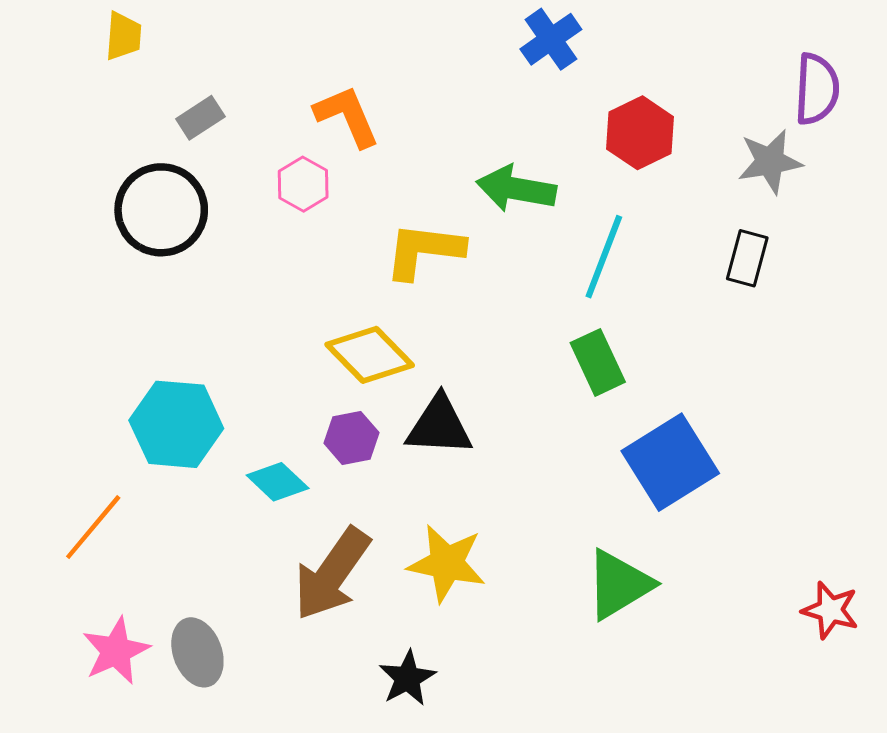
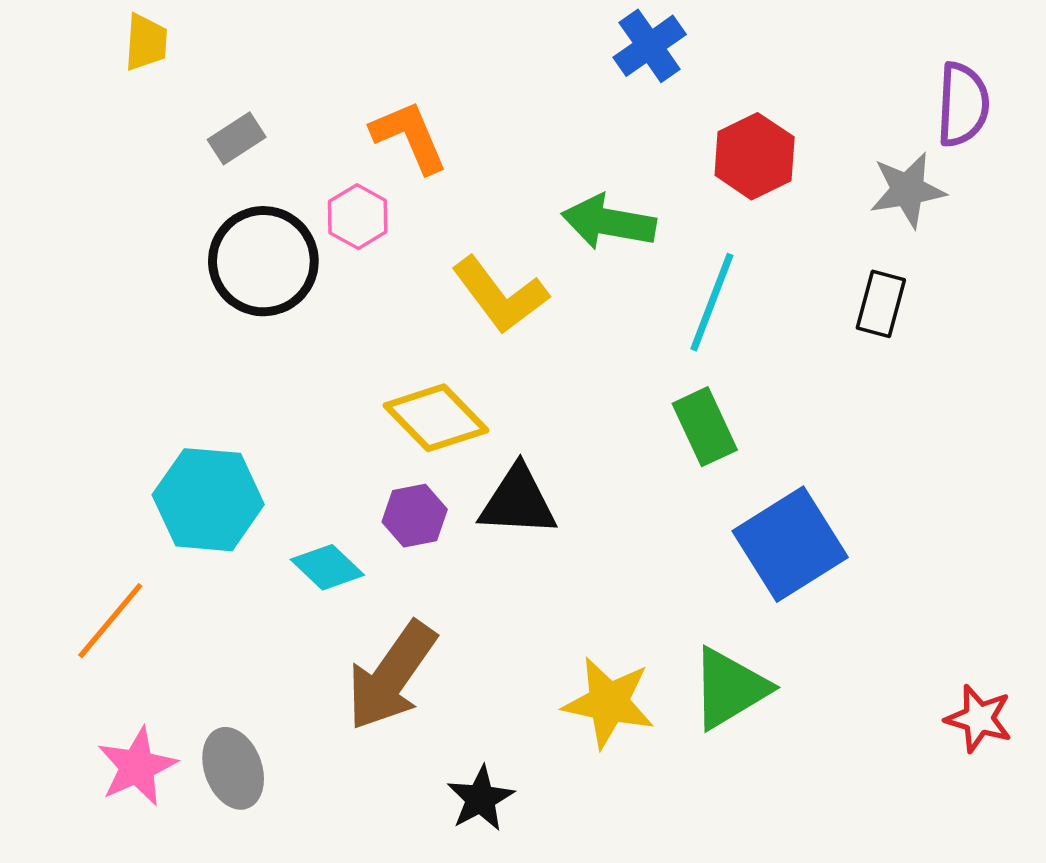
black circle: (161, 210) -> (263, 261), moved
yellow L-shape: (424, 251) -> (500, 295), turned -134
yellow star: (447, 563) -> (609, 703), moved

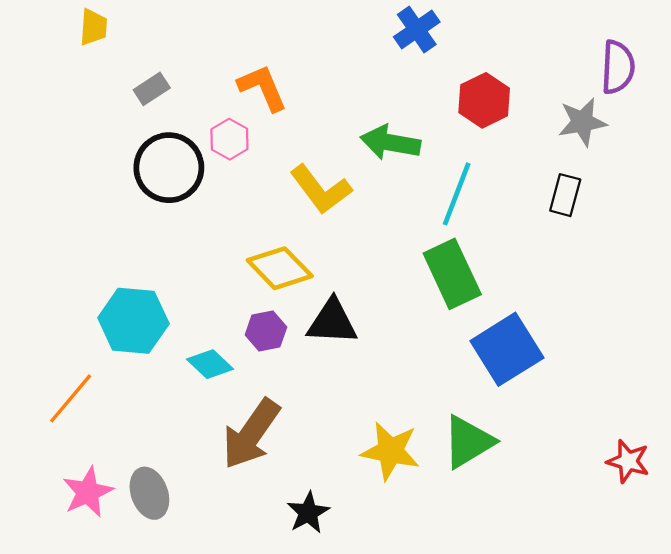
green rectangle: (705, 427) -> (452, 274), size x1.4

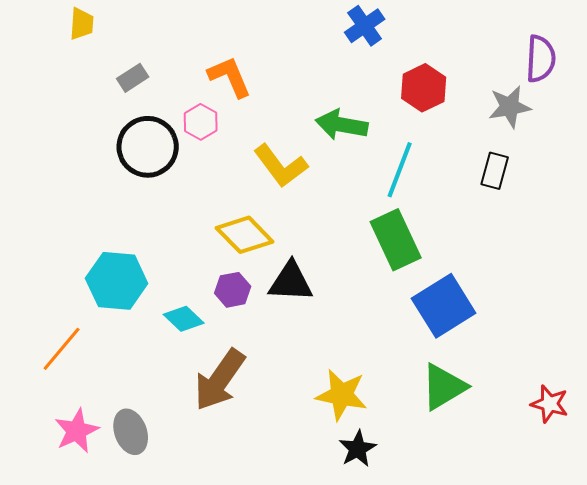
green triangle: (468, 442) -> (444, 387), moved
black star: (308, 513) -> (358, 449), moved

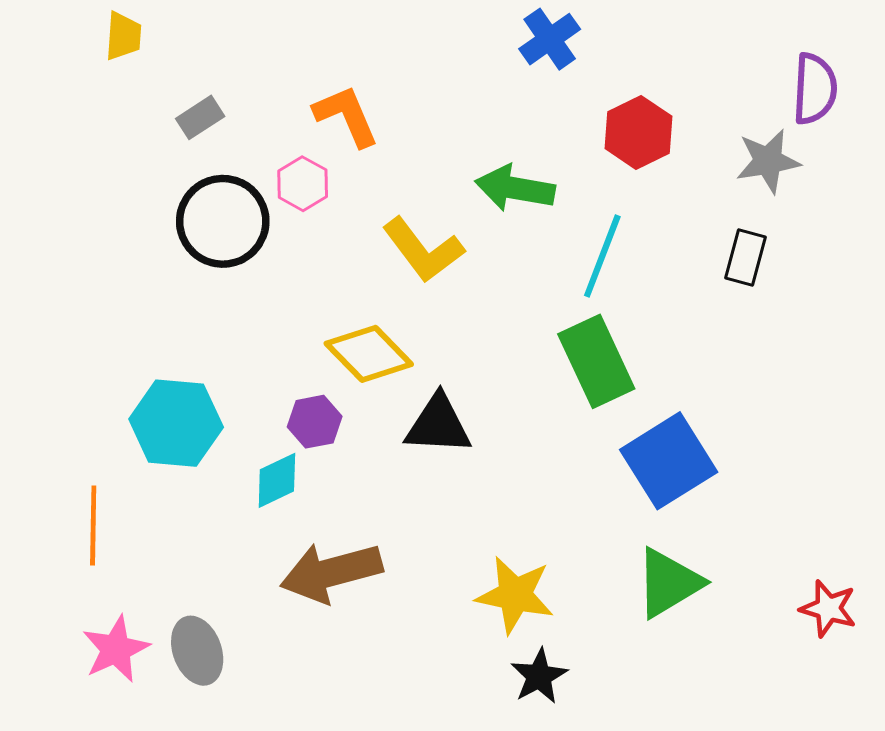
purple hexagon: (233, 290) -> (315, 422), moved
cyan diamond: (184, 319) -> (277, 480), turned -69
orange line: (62, 349) -> (93, 526), turned -39
brown arrow: (220, 380) -> (331, 572), turned 40

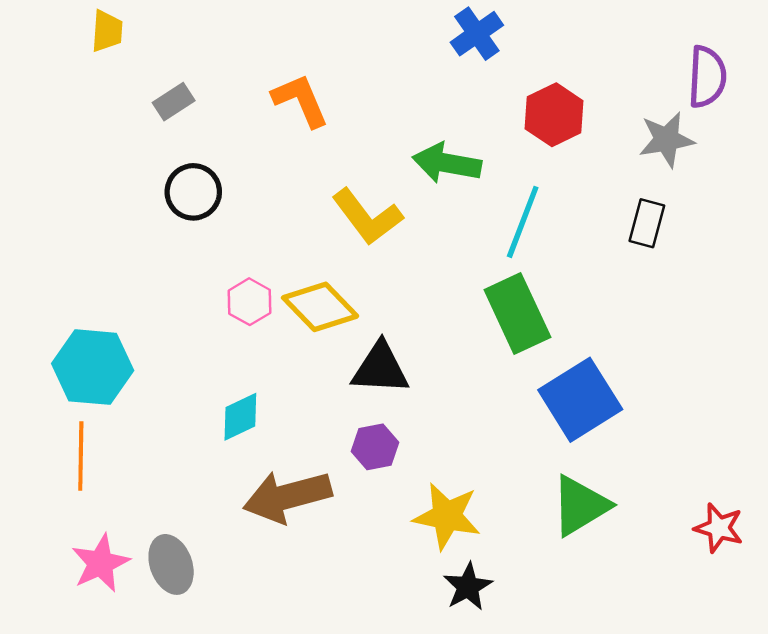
pink hexagon: (303, 184) -> (249, 302), moved
black circle: (223, 221) -> (193, 192), size x0.7
purple hexagon: (315, 422) -> (375, 447), moved
cyan hexagon: (176, 423) -> (93, 367), moved

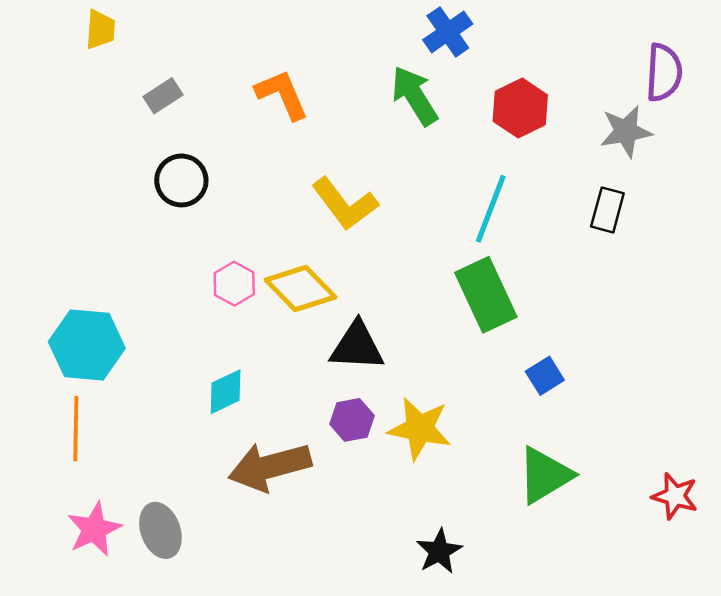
green arrow: (447, 163) -> (415, 96), moved, turned 48
blue square: (580, 400) -> (545, 376), size x0.5
yellow star: (447, 516) -> (420, 429), moved

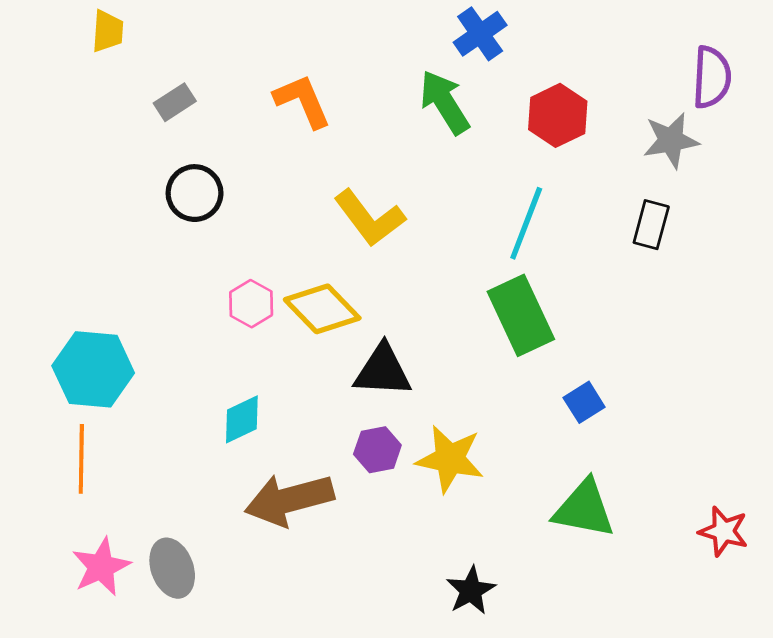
green triangle: (545, 475) -> (584, 509), turned 42

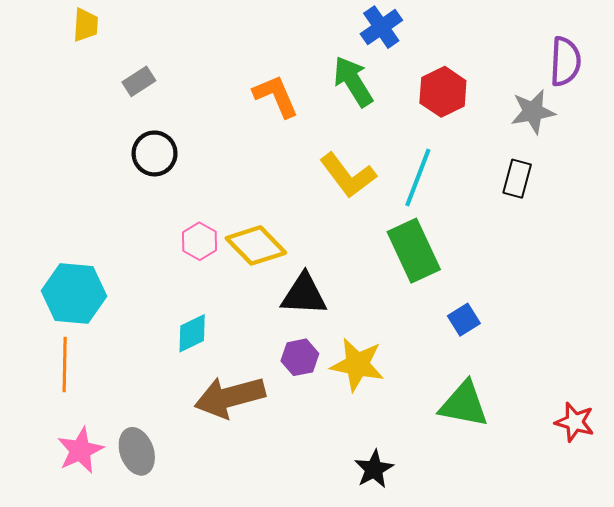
orange L-shape: (302, 101) -> (276, 96), moved
yellow L-shape: (370, 218) -> (348, 175), moved

